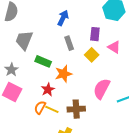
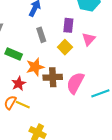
pink triangle: (114, 47) -> (89, 39), turned 40
brown cross: (76, 109) -> (53, 77), moved

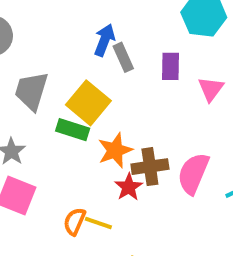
gray rectangle: (41, 35) -> (123, 57), moved
yellow square: (65, 47) -> (88, 103), moved, size x1.5
red star: (19, 84) -> (129, 187), moved

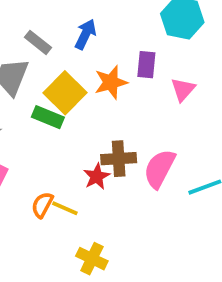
gray rectangle: (123, 57) -> (38, 42), moved, turned -32
orange star: (115, 150) -> (111, 82), moved

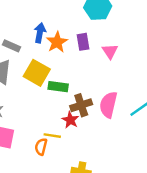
orange star: (111, 82) -> (57, 42), moved
green rectangle: (48, 117) -> (58, 87), moved
yellow line: (65, 208) -> (52, 136), moved

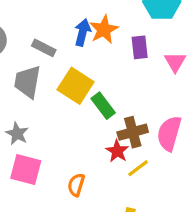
orange star: (57, 42) -> (104, 30), moved
green rectangle: (58, 87) -> (103, 106), turned 42
yellow line: (52, 136) -> (138, 168), moved, turned -49

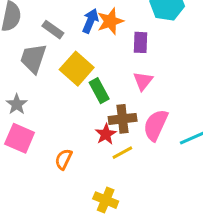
pink triangle: (175, 62) -> (143, 81), moved

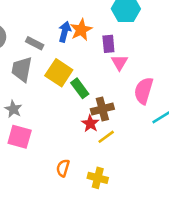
pink triangle: (143, 81) -> (119, 62), moved
pink semicircle: (156, 125) -> (144, 91), moved
orange semicircle: (64, 159) -> (63, 168), moved

